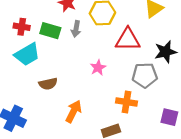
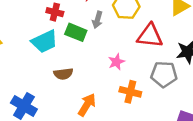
red cross: (22, 27) -> (55, 12), moved
green rectangle: (50, 31) -> (76, 32), moved
orange cross: (127, 102) -> (130, 92), moved

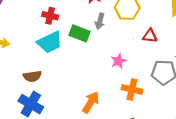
red cross: (55, 12) -> (50, 16), moved
red triangle: (150, 36) -> (150, 36), size x0.6
brown semicircle: (63, 74) -> (32, 76), moved

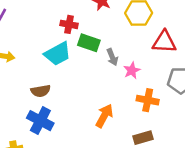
red cross: (50, 16) -> (69, 24), moved
gray arrow: (100, 21) -> (112, 57), moved, turned -35
red triangle: (150, 36) -> (164, 42), size x1.5

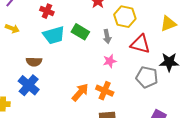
red cross: (69, 24) -> (47, 11), moved
gray arrow: (112, 57) -> (107, 36), moved
orange cross: (148, 100) -> (105, 91), moved

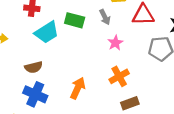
orange cross: (105, 91) -> (119, 76), turned -36
orange arrow: (80, 92) -> (78, 88), moved

